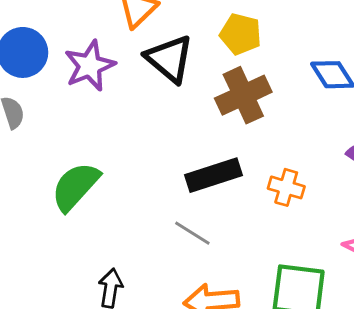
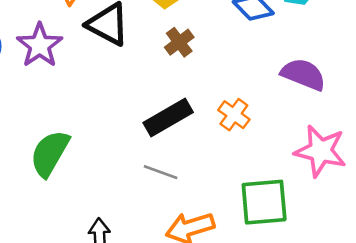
brown cross: (243, 95) -> (179, 42), size x0.6
orange cross: (286, 187) -> (234, 115), turned 32

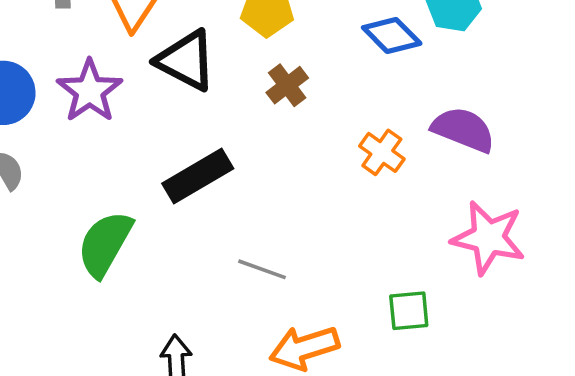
orange cross: (234, 115) -> (382, 152), moved
black rectangle: (168, 118) -> (198, 176), moved
green square: (264, 202) -> (409, 311), size x0.6

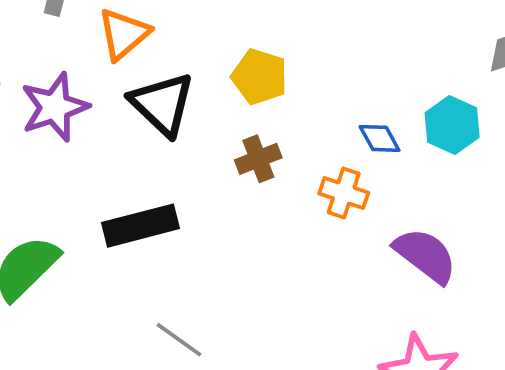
blue diamond: (392, 36) -> (380, 138), size x0.7
orange cross: (382, 152) -> (344, 193), moved, turned -33

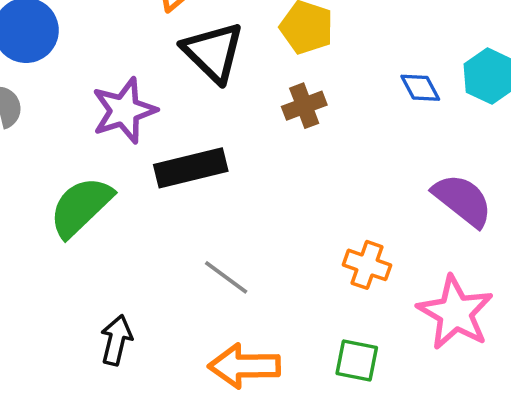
purple star: (55, 107) -> (124, 111), moved
orange cross: (344, 193) -> (367, 265), moved

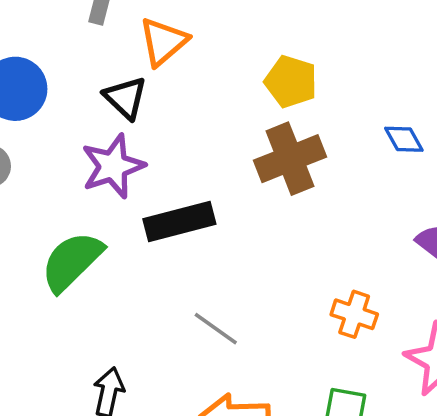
black triangle: (213, 52) -> (125, 98), moved, size x0.7
brown cross: (304, 106) -> (290, 159), size x1.6

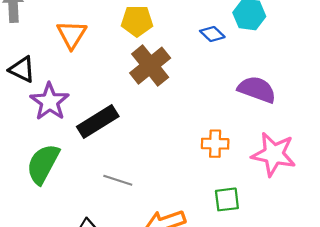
orange triangle: (163, 42) -> (72, 35), moved
black triangle: (125, 98) -> (22, 69), moved
gray line: (216, 329) -> (118, 180), moved

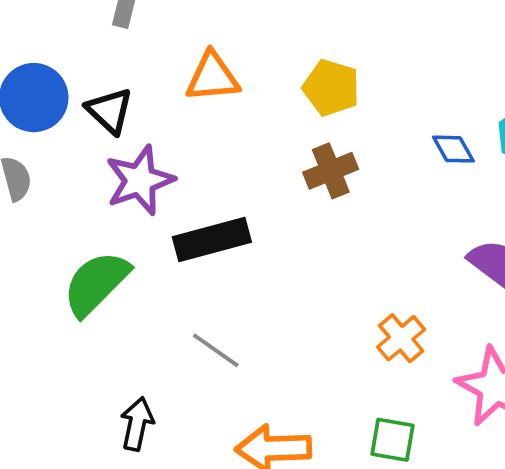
orange triangle: (72, 35) -> (212, 77), turned 36
brown cross: (150, 66) -> (331, 171), size x0.7
orange cross: (215, 144) -> (401, 338), turned 32

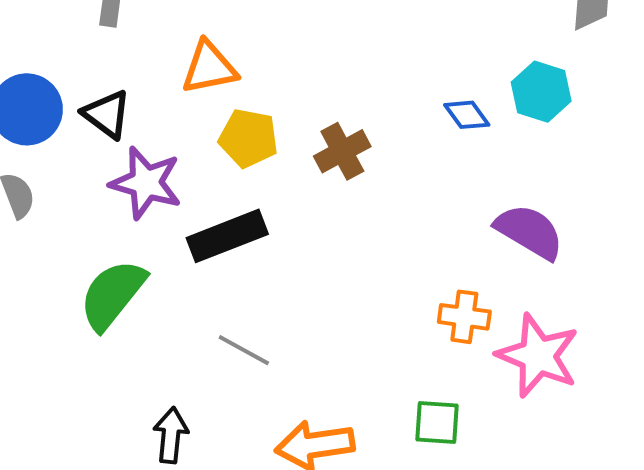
yellow pentagon: (331, 88) -> (248, 138), moved
purple star: (140, 180) -> (146, 183), turned -30
orange cross: (401, 338) -> (464, 317), moved, turned -36

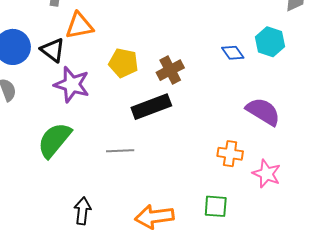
orange triangle: (209, 68) -> (79, 26), moved
black rectangle: (227, 236) -> (151, 107), moved
gray line: (244, 350) -> (120, 151), moved, turned -32
pink star: (538, 356) -> (267, 174), size x0.7

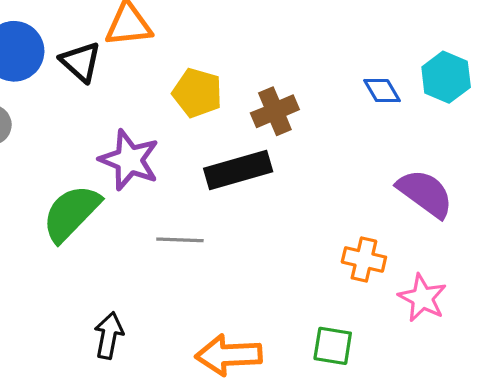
purple star: (72, 85) -> (129, 160), moved

